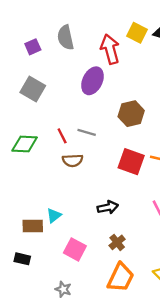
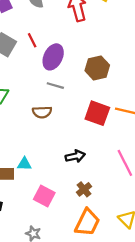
purple ellipse: (92, 81) -> (53, 57), moved
red line: (62, 136) -> (32, 40), moved
cyan triangle: (54, 215) -> (24, 164), turned 40

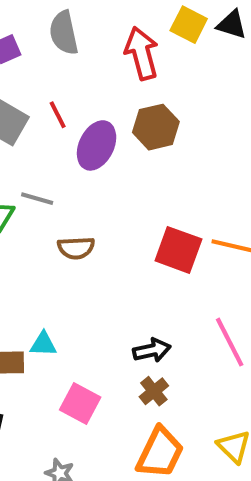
brown hexagon: (97, 68) -> (156, 127), moved
gray line: (55, 86) -> (37, 199), moved
black arrow: (75, 156) -> (152, 350), moved

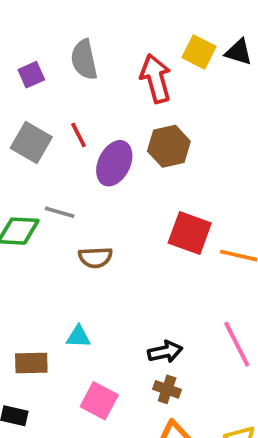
red square: (178, 250) -> (190, 233), moved
cyan triangle: (43, 344) -> (78, 337), moved
brown cross: (154, 391) -> (167, 389), turned -32

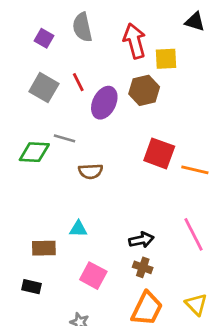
yellow square: (199, 52) -> (166, 59), moved, turned -30
purple square: (31, 75) -> (44, 38), turned -36

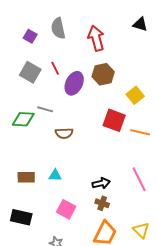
yellow square: (166, 59) -> (135, 95), moved, turned -36
brown rectangle: (44, 248) -> (26, 177), moved
black rectangle: (32, 287) -> (21, 217), size x1.5

